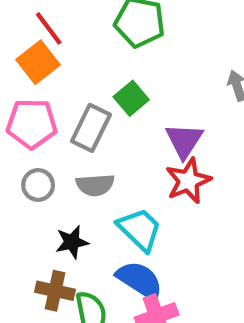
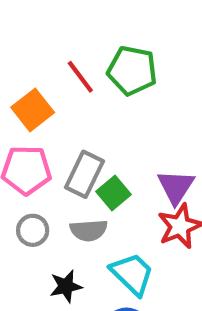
red line: (49, 28) -> (80, 77), moved
green square: (131, 98) -> (114, 193), moved

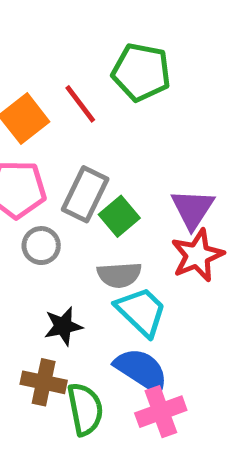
red line: (80, 77) -> (80, 104), moved
gray circle: (33, 230) -> (41, 246), moved
gray semicircle: (89, 230) -> (119, 275), moved

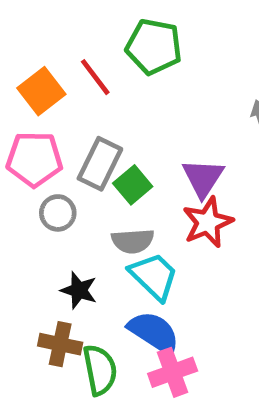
black star: (63, 326) -> (79, 290), turned 30

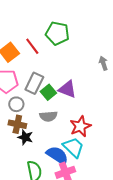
purple triangle: (203, 178) -> (67, 89), moved, turned -42
red star: (208, 222) -> (80, 126), moved
cyan trapezoid: (154, 276) -> (73, 147), moved
brown cross: (60, 344) -> (17, 124), moved

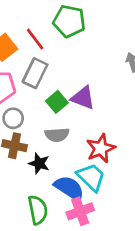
gray rectangle: (34, 83) -> (35, 73), moved
black star: (25, 137) -> (39, 163), moved

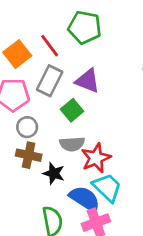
purple triangle: (83, 98) -> (88, 81), moved
red star: (101, 148) -> (96, 158), moved

